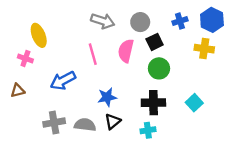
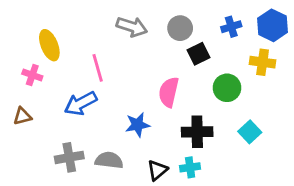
pink semicircle: (126, 51) -> (169, 92), moved
pink line: (93, 54) -> (98, 68), moved
green circle: (159, 68) -> (227, 88), moved
black triangle: (113, 121) -> (157, 170), moved

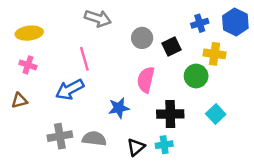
gray arrow: (132, 27) -> (98, 18), moved
gray circle: (180, 28) -> (142, 38), moved
yellow ellipse: (49, 45) -> (29, 33), moved, turned -75
yellow cross: (263, 62) -> (214, 54), moved

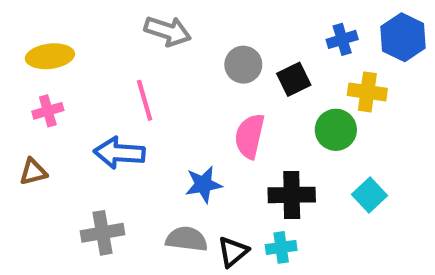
pink cross: (28, 65) -> (48, 111), turned -35
blue arrow: (70, 89) -> (119, 153), turned 32
gray semicircle: (94, 139) -> (187, 239), moved

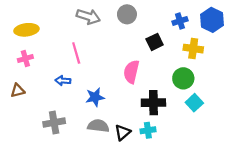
gray circle: (243, 65) -> (127, 14), moved
green circle: (336, 130) -> (183, 78), moved
blue arrow: (119, 153) -> (63, 81), size x0.6
blue star: (203, 184) -> (95, 97), moved

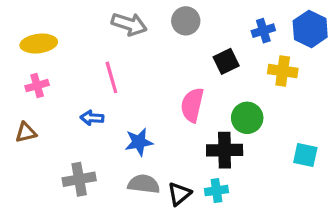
green circle: (183, 78) -> (247, 118), moved
cyan square: (194, 103) -> (305, 155), moved, turned -35

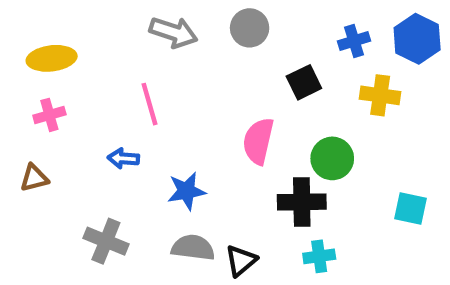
gray cross: (79, 179) -> (106, 241), turned 32
cyan cross: (216, 191) -> (319, 256), moved

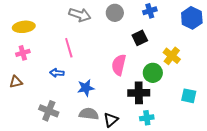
blue cross: (354, 41) -> (150, 11), moved
yellow cross: (380, 95) -> (172, 56), moved, turned 30

